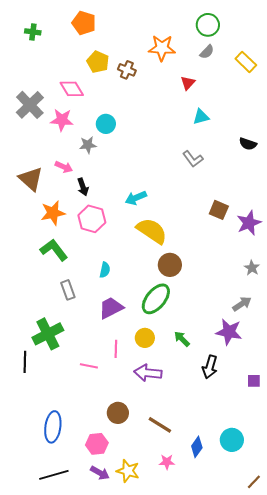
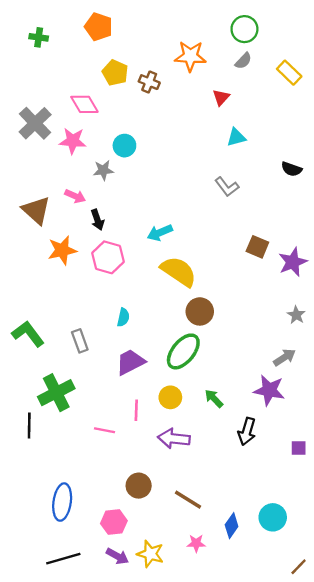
green L-shape: (54, 250) -> (28, 334), moved

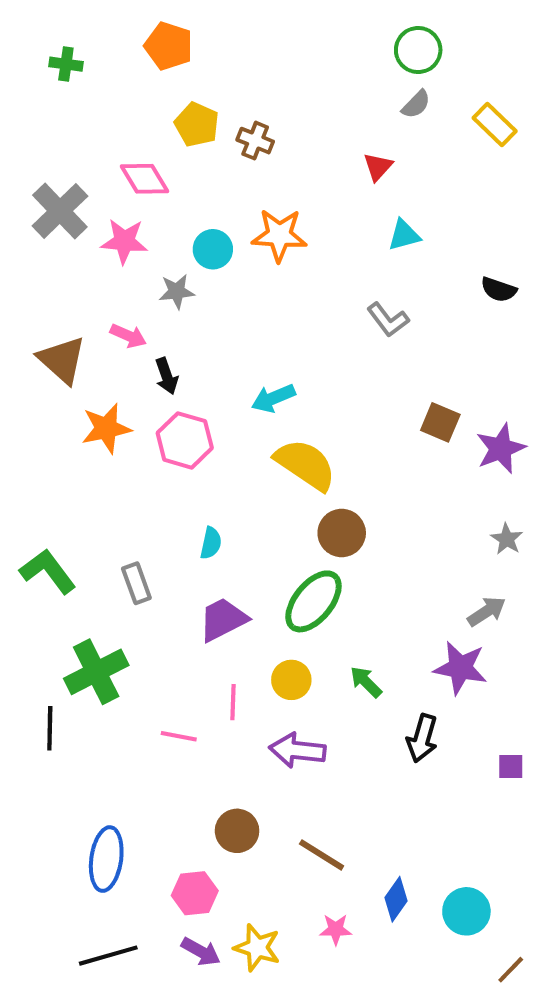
orange star: (190, 56) -> (279, 235), moved
cyan circle: (273, 517) -> (466, 911), moved

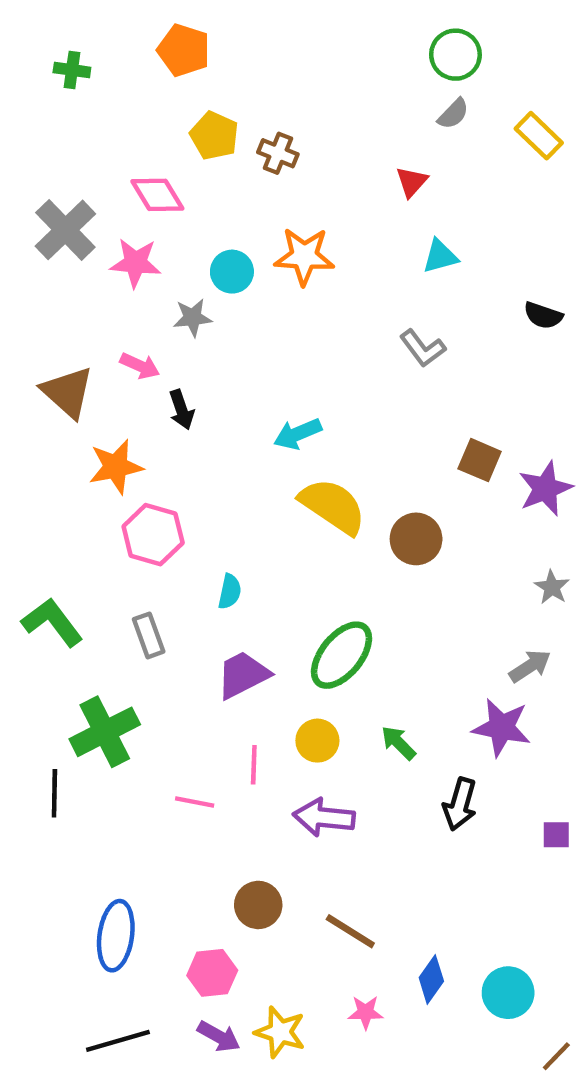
pink hexagon: (185, 440) -> (153, 535), moved
brown circle: (342, 533) -> (416, 539), moved

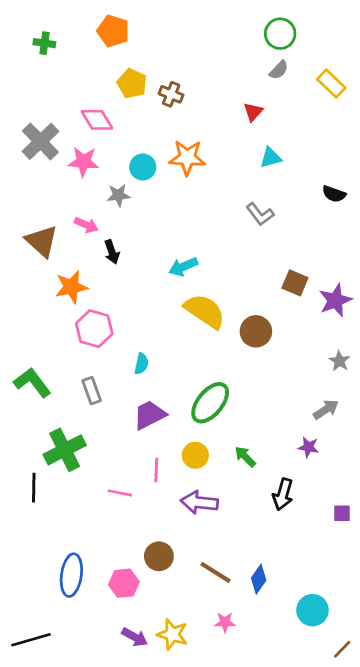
purple star: (501, 727) -> (308, 447), size x0.6
pink hexagon: (212, 973) -> (124, 583), moved
blue diamond: (431, 979) -> (259, 579), moved
black line: (118, 1041) -> (31, 640), moved

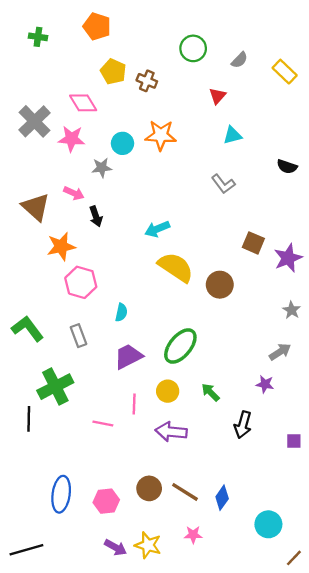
green circle: (280, 34) -> (193, 48), moved
brown circle: (159, 556) -> (149, 488), moved

